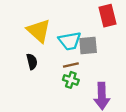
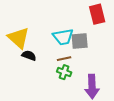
yellow triangle: (39, 31) -> (19, 38), moved
black semicircle: (32, 62) -> (29, 56), turned -56

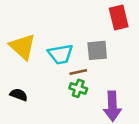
cyan trapezoid: (63, 37) -> (60, 54), moved
black semicircle: (29, 56) -> (19, 95), moved

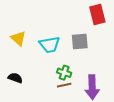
yellow triangle: (22, 47) -> (18, 38), size x0.7
brown line: (78, 72) -> (64, 85), moved

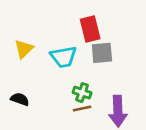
red rectangle: (97, 14) -> (90, 29), moved
yellow triangle: (18, 38) -> (24, 49), turned 35

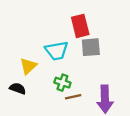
yellow triangle: (24, 49) -> (28, 66), moved
green cross: (82, 93) -> (62, 83), moved

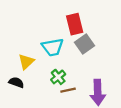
gray square: (91, 47) -> (85, 44), turned -30
green cross: (62, 83) -> (58, 77), turned 32

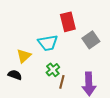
gray square: (85, 44) -> (91, 40), moved
brown line: (68, 90) -> (62, 82), turned -64

